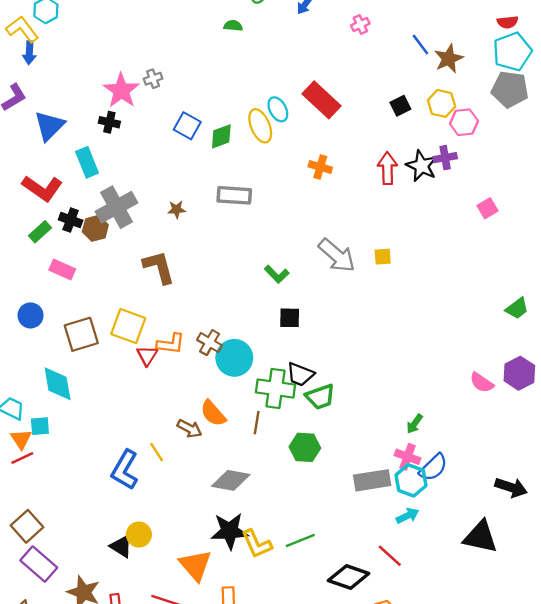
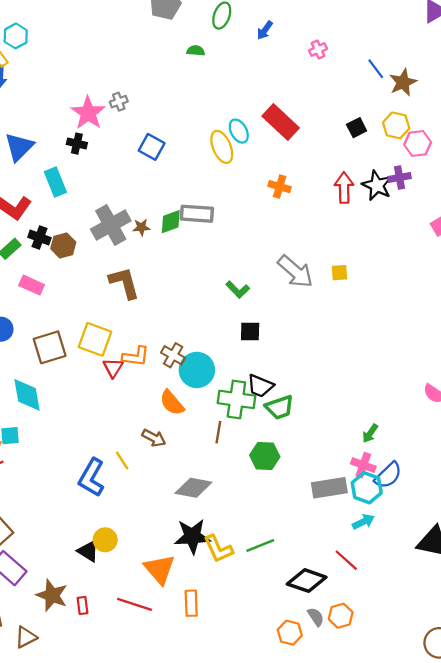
green diamond: (221, 136) -> (171, 222), moved
gray cross: (117, 207) -> (111, 225), moved
orange semicircle: (213, 413) -> (172, 403), moved

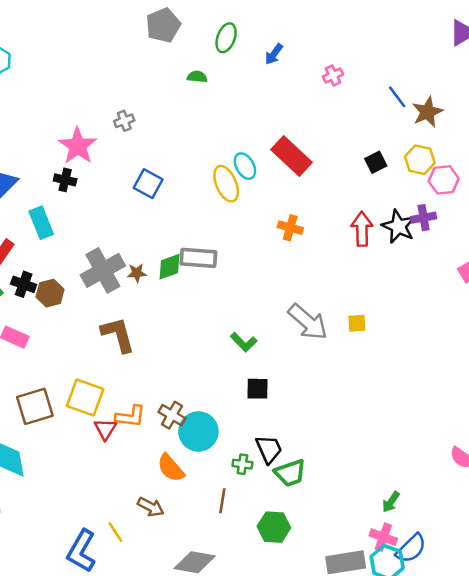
gray cross: (119, 102) -> (124, 121), moved
black trapezoid: (260, 386) -> (269, 449), turned -136
green cross: (236, 399) -> (242, 464), size x0.5

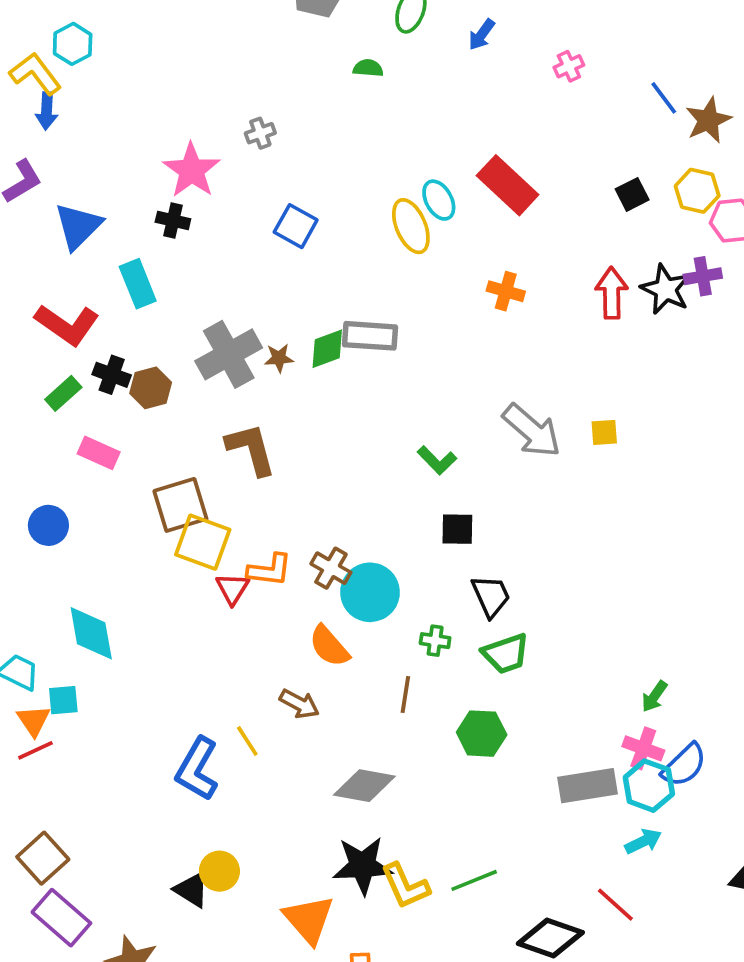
brown square: (35, 406) -> (180, 505), moved
black trapezoid: (269, 449) -> (491, 596), moved

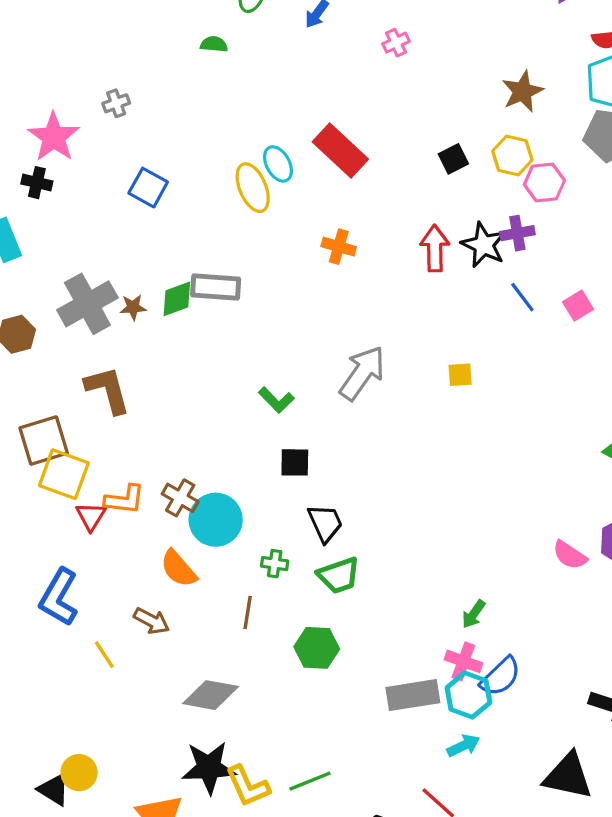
blue line: (664, 98) -> (522, 297), moved
gray arrow: (532, 431) -> (362, 373), turned -96
yellow square: (604, 432) -> (460, 375), moved
blue L-shape: (197, 769) -> (59, 597), moved

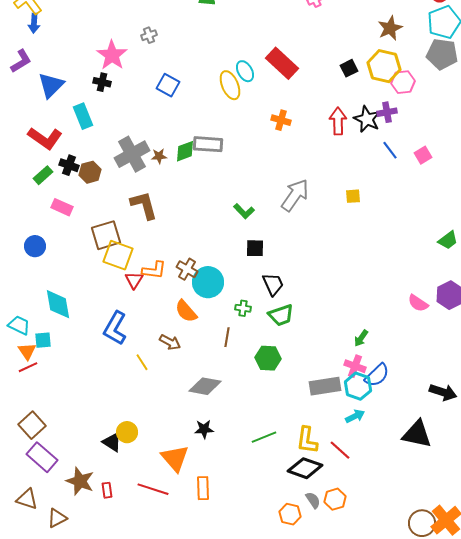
yellow hexagon: (512, 156) -> (384, 66), size x1.4
black star: (209, 768) -> (204, 429), size x0.6
yellow L-shape: (248, 786) -> (307, 440), moved, turned 32

